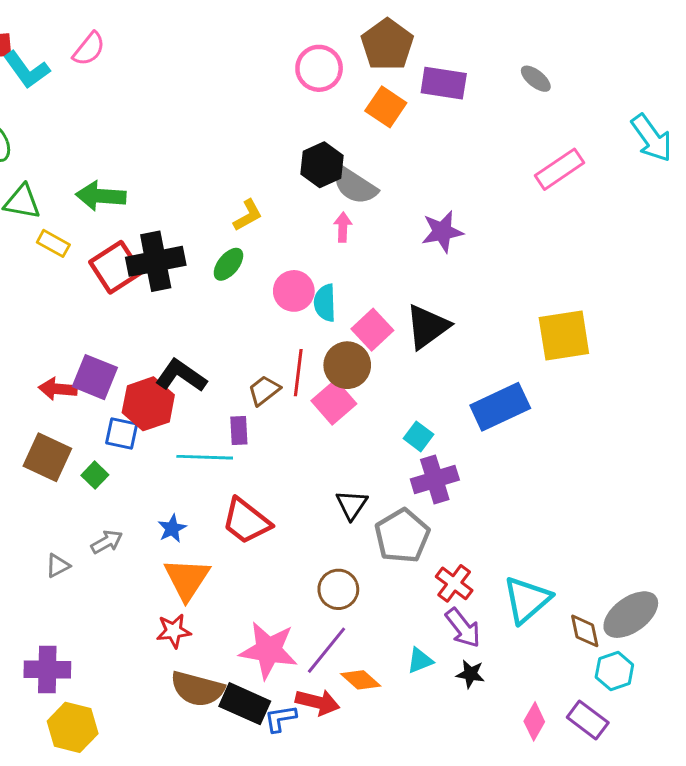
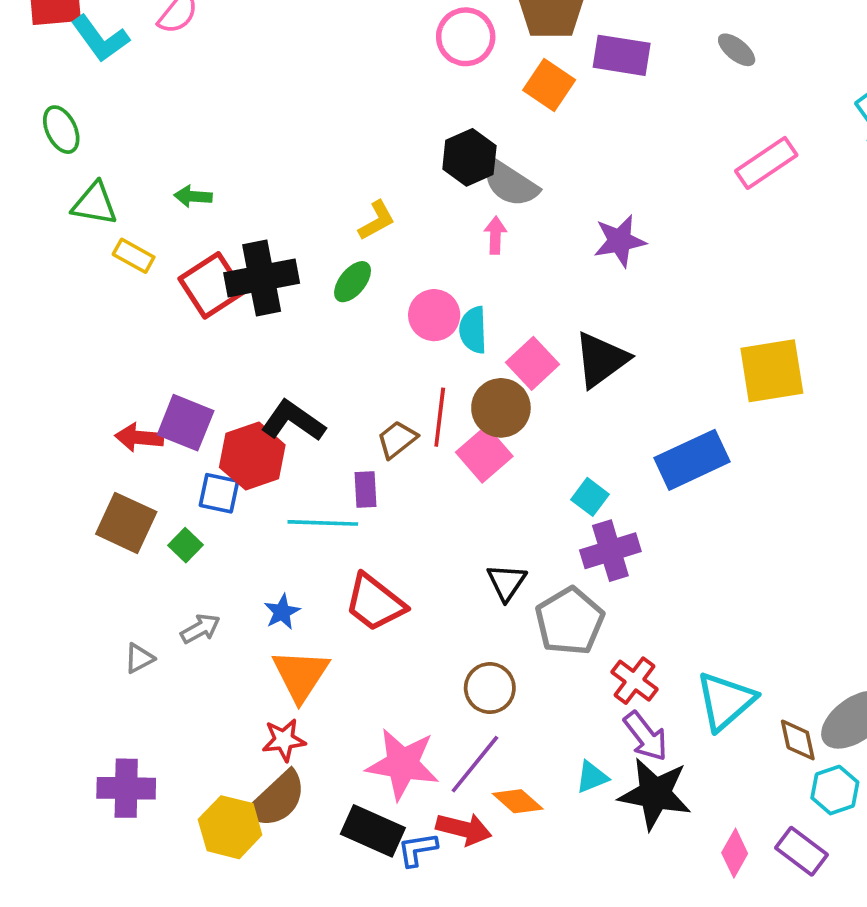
green arrow: (101, 196) -> (193, 196), size x0.6
black star: (470, 674) -> (655, 794), size x2.0
brown semicircle: (197, 689) -> (276, 799), moved, turned -58
yellow hexagon: (73, 727) -> (230, 827), moved

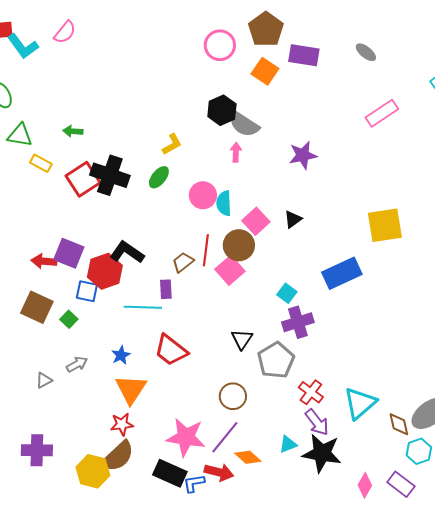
black cross: (262, 278) -> (110, 175), turned 30
black triangle: (601, 360) -> (293, 219), size x0.6

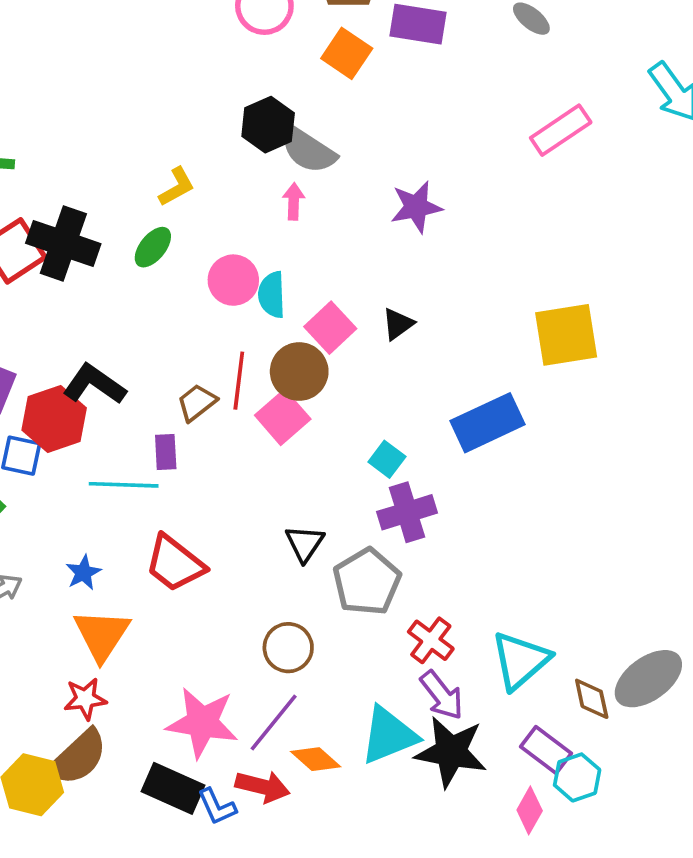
cyan triangle: (288, 444) -> (389, 735), size x1.8
cyan hexagon: (419, 451) -> (577, 777), moved
blue L-shape: (194, 483) -> (217, 807), turned -105
purple rectangle: (401, 484) -> (546, 750), moved

